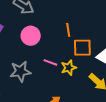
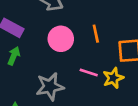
orange line: (68, 30) -> (96, 34), moved

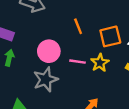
pink circle: (61, 39) -> (49, 51), moved

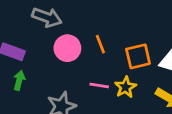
pink circle: (49, 51) -> (67, 48), moved

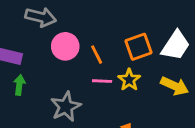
orange line: (100, 44) -> (97, 55), moved

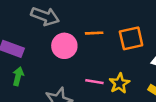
orange square: (139, 47) -> (131, 38), moved
orange line: (97, 55) -> (94, 33), moved, turned -72

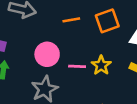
pink circle: (64, 46) -> (47, 54), moved

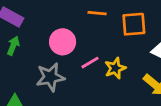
pink line: (77, 66) -> (90, 63), turned -48

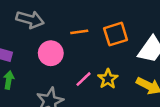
pink circle: (63, 42) -> (51, 53), moved

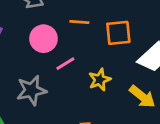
pink line: (83, 79) -> (65, 64), moved

